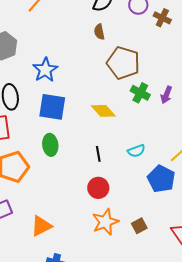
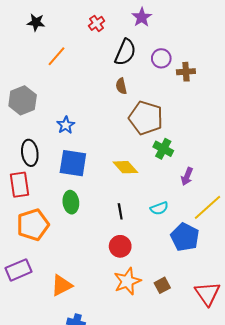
brown cross: (162, 18) -> (186, 72), turned -30
blue star: (45, 70) -> (66, 125), size x0.7
purple arrow: (166, 95) -> (187, 176), moved

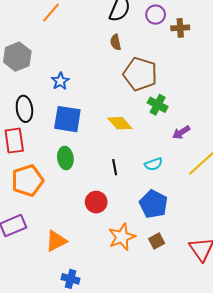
purple arrow: (187, 176) -> (181, 132), turned 36
blue pentagon: (185, 237) -> (154, 204), moved
red circle: (120, 246) -> (96, 202), moved

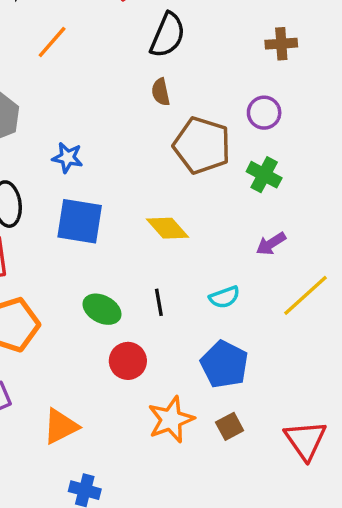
purple circle: (156, 15) -> (264, 113), moved
brown cross: (180, 28) -> (281, 44), moved
blue star: (60, 81) -> (68, 157), turned -30
green cross: (158, 105) -> (264, 175), moved
green ellipse: (65, 158) -> (102, 309), moved, turned -55

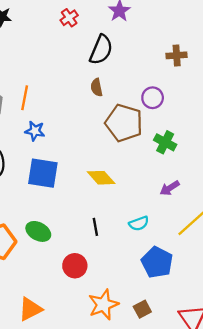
orange line: (52, 42) -> (25, 98), moved, turned -30
purple circle: (264, 113) -> (153, 98), moved
green ellipse: (102, 309) -> (38, 231), moved
blue pentagon: (224, 364) -> (157, 262), moved

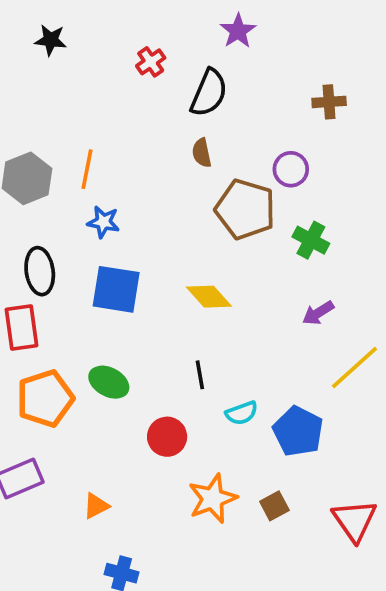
red cross: (69, 18) -> (151, 62), moved
cyan semicircle: (139, 223) -> (242, 413), moved
orange triangle: (30, 309) -> (96, 506), size x0.7

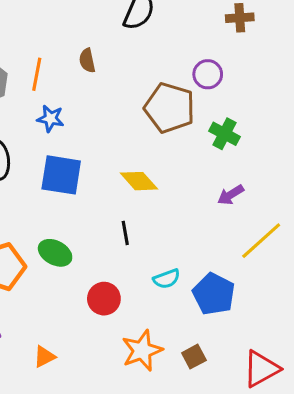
brown semicircle: (202, 153) -> (87, 61), moved
black line: (200, 375) -> (125, 233), moved
red triangle: (354, 520) -> (261, 369), turned 36

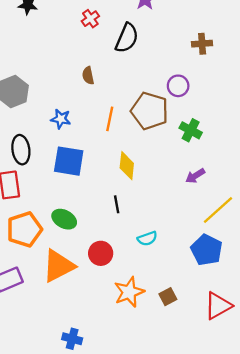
orange line: (37, 74) -> (110, 119), moved
yellow diamond: (139, 181) -> (127, 166), turned 48
blue pentagon: (214, 294) -> (207, 250), moved
orange triangle: (44, 357) -> (58, 266), moved, size x2.0

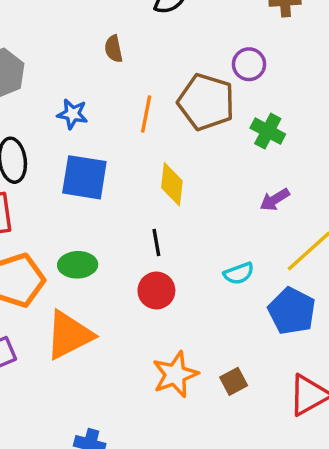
green ellipse: (64, 219) -> (78, 265), turned -30
cyan semicircle: (147, 238) -> (239, 273), moved
red circle: (101, 253) -> (156, 290), moved

